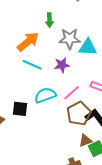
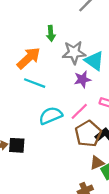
cyan triangle: (88, 47) -> (94, 61), turned 36
purple star: (62, 65) -> (82, 79), moved
black square: (20, 109) -> (17, 145), moved

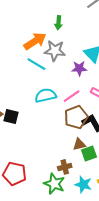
gray star: (74, 52) -> (55, 51), moved

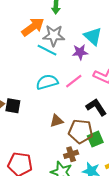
cyan line: (36, 64) -> (47, 50), moved
brown pentagon: (76, 117) -> (81, 131), moved, turned 30
brown triangle: (79, 144) -> (57, 121), moved

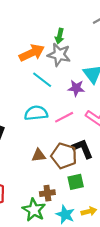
gray star: (54, 36) -> (59, 55), moved
brown pentagon: (81, 131) -> (64, 156), moved

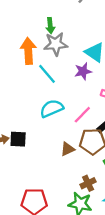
orange arrow: (32, 53) -> (28, 51), turned -50
cyan line: (42, 80) -> (47, 74), turned 30
pink line: (64, 117) -> (82, 115), moved

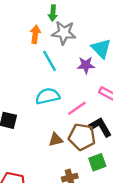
green arrow: (50, 26) -> (53, 13), moved
orange arrow: (28, 51) -> (35, 34), size x0.7

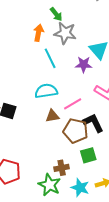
green arrow: (53, 13) -> (56, 14), turned -48
brown triangle: (56, 140) -> (52, 116), moved

